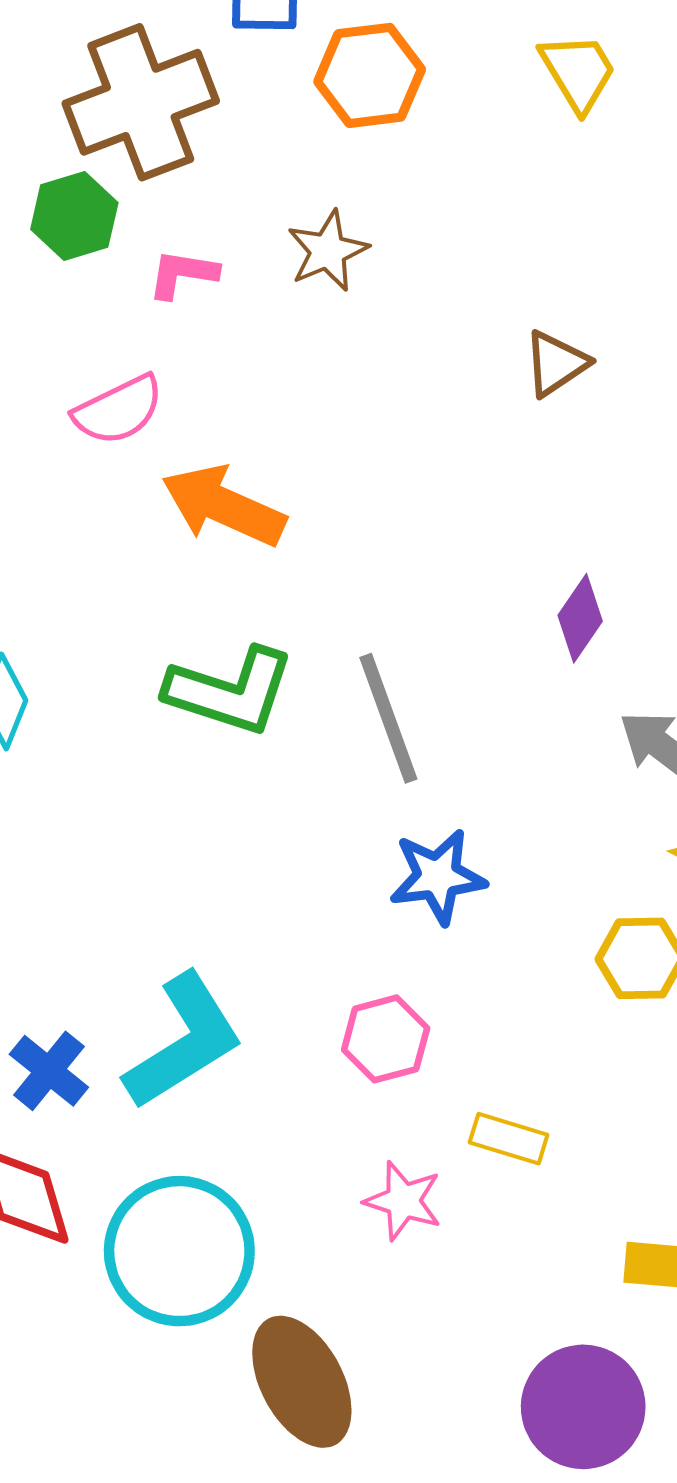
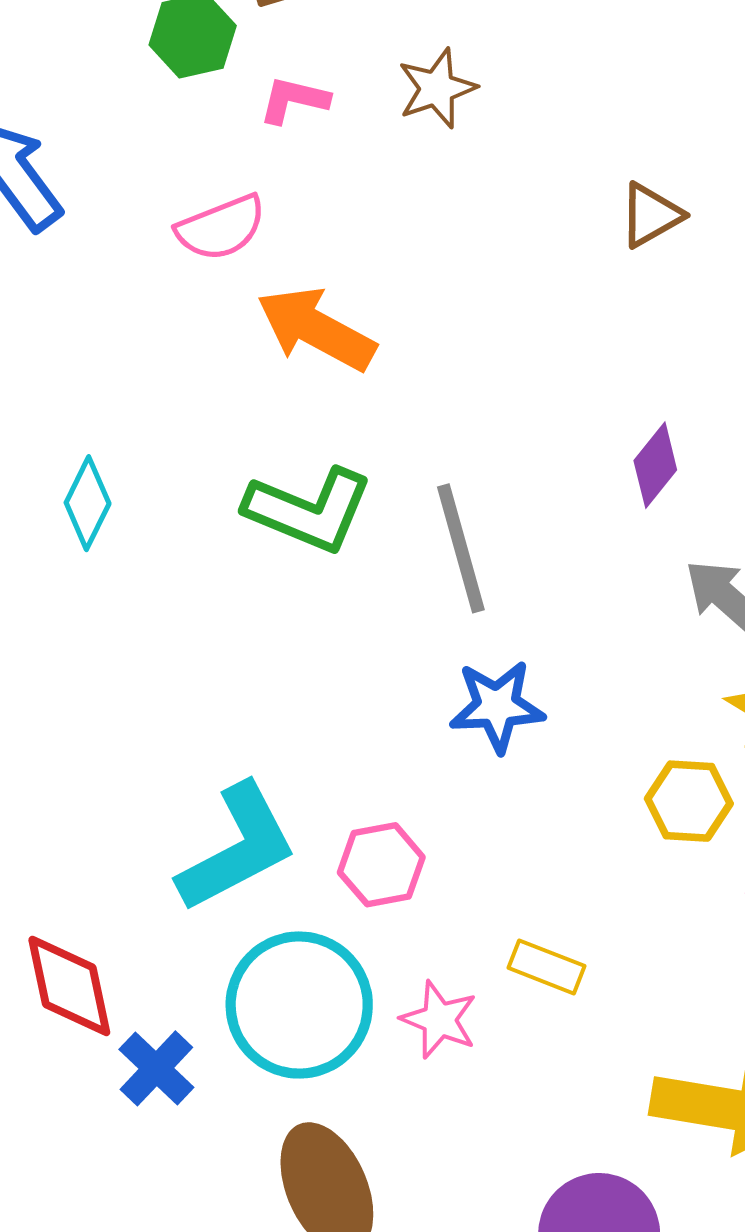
pink hexagon: (386, 1039) -> (381, 865), moved
blue cross: (49, 1071) -> (156, 1068), moved
cyan circle: (179, 1251) -> (299, 1005), moved

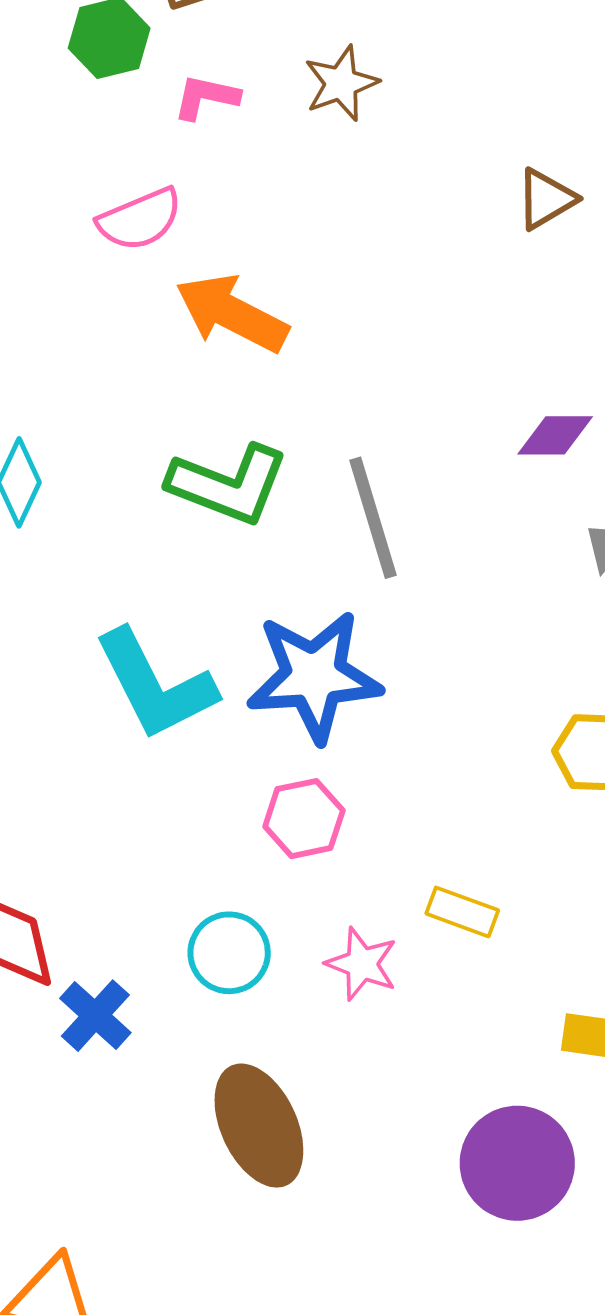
purple diamond: (655, 465) -> (555, 435), turned 52
blue star: (497, 706) -> (314, 676), moved, size x1.5
cyan L-shape: (237, 848) -> (155, 685), moved, turned 92
cyan circle: (299, 1005) -> (229, 953), size x0.6

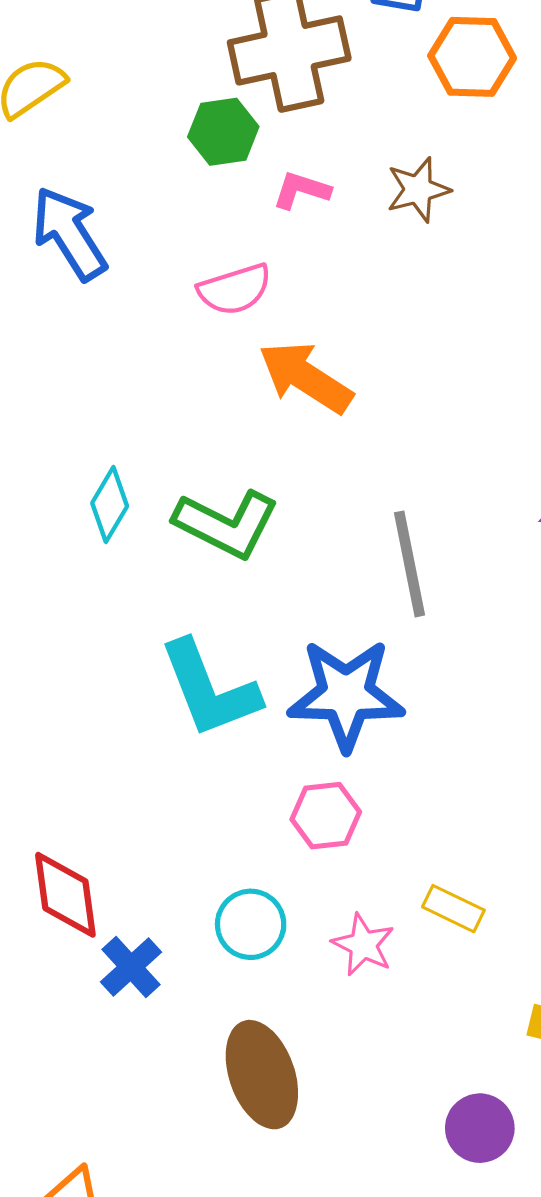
green L-shape: (228, 485) -> (226, 524), moved
purple circle: (517, 1163) -> (480, 1128), size x0.7

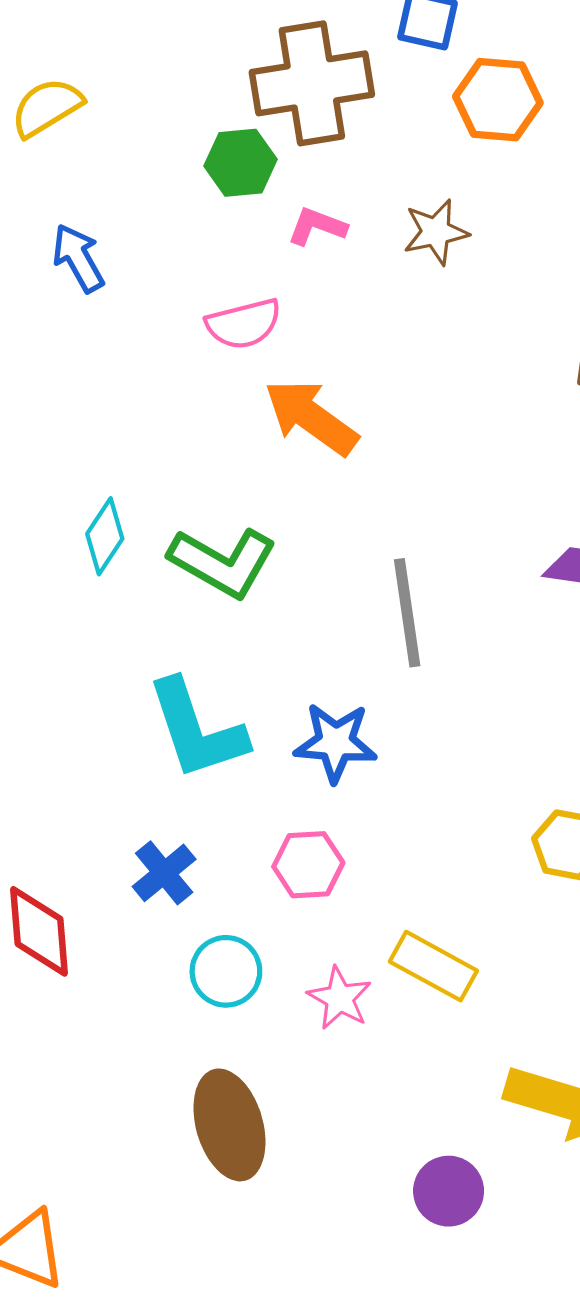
blue arrow: (69, 233) -> (78, 258), size x0.7
blue star: (346, 695) -> (336, 742), size x0.7
yellow rectangle: (453, 909) -> (433, 966), size x1.4
blue cross: (131, 967) -> (164, 873), moved

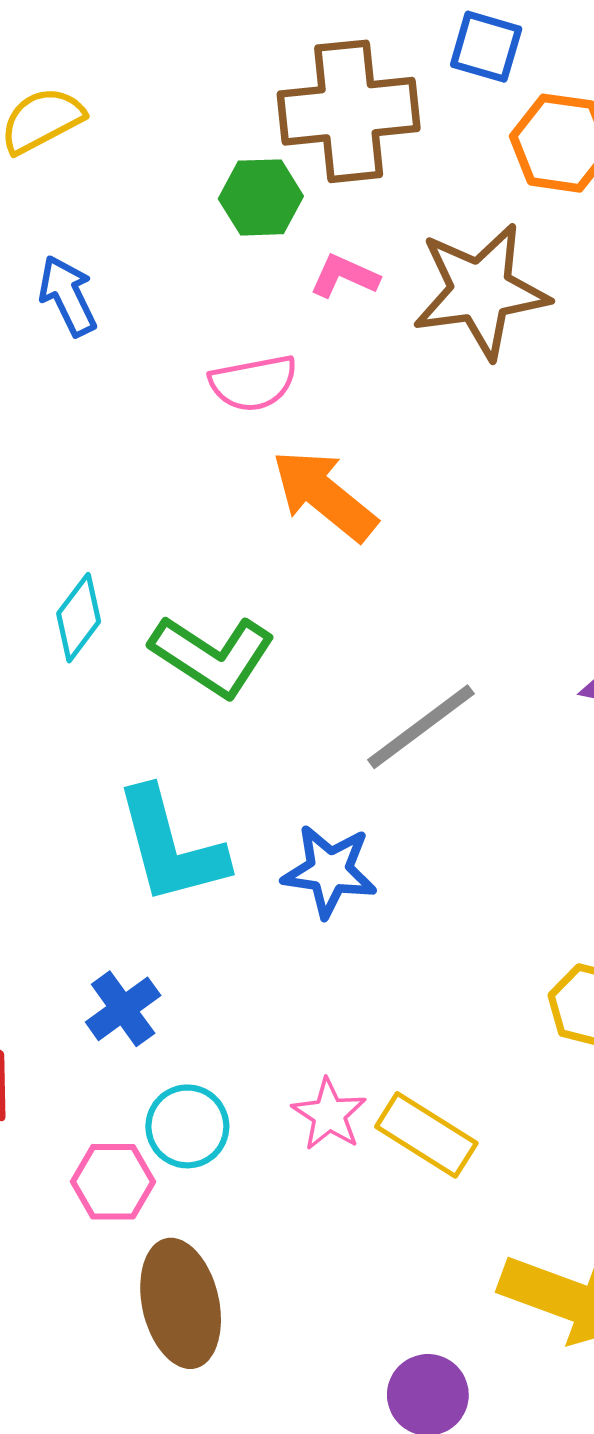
brown star: (436, 232) -> (481, 291), size x1.8
gray line: (407, 613) -> (421, 727), turned 58
pink hexagon: (308, 865) -> (113, 1182), moved
pink star: (340, 998) -> (329, 1114), moved

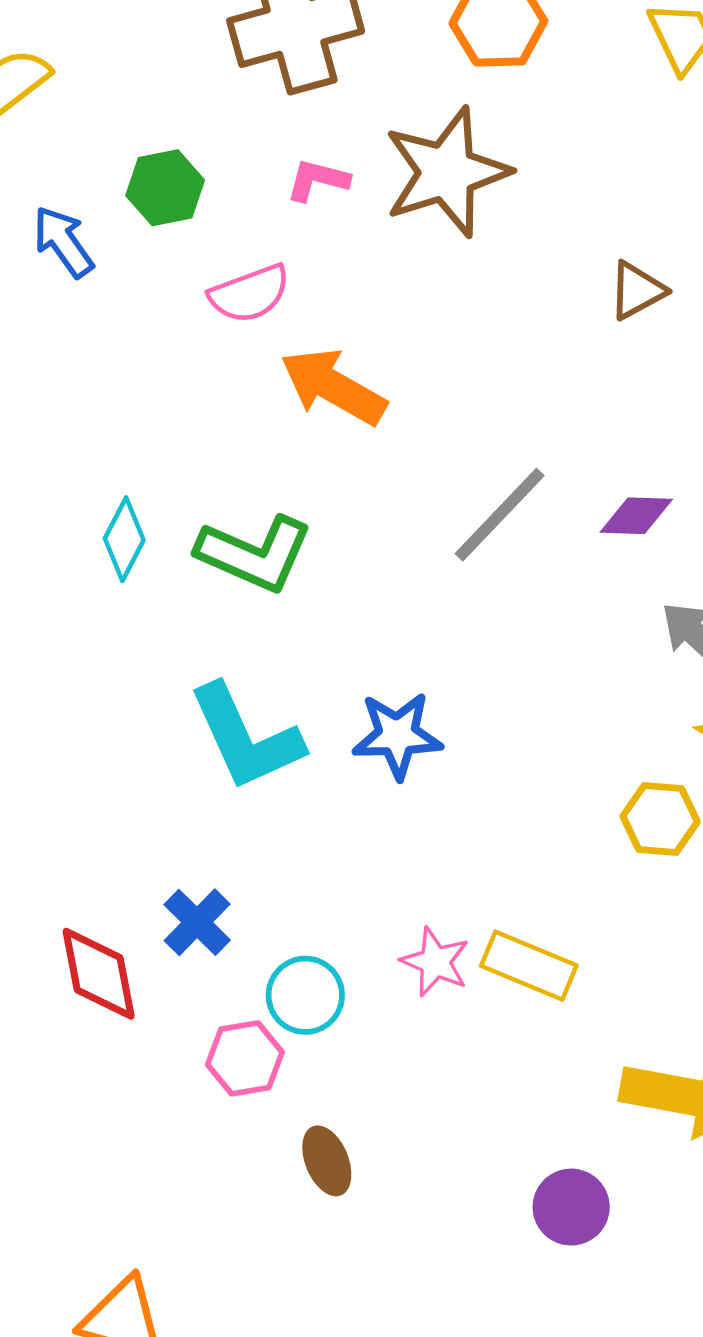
green hexagon: (261, 197) -> (165, 188), moved
gray line: (421, 727) -> (500, 515), moved
blue cross: (123, 1009) -> (197, 922), moved
brown ellipse: (181, 1303) -> (327, 1161), size x0.6

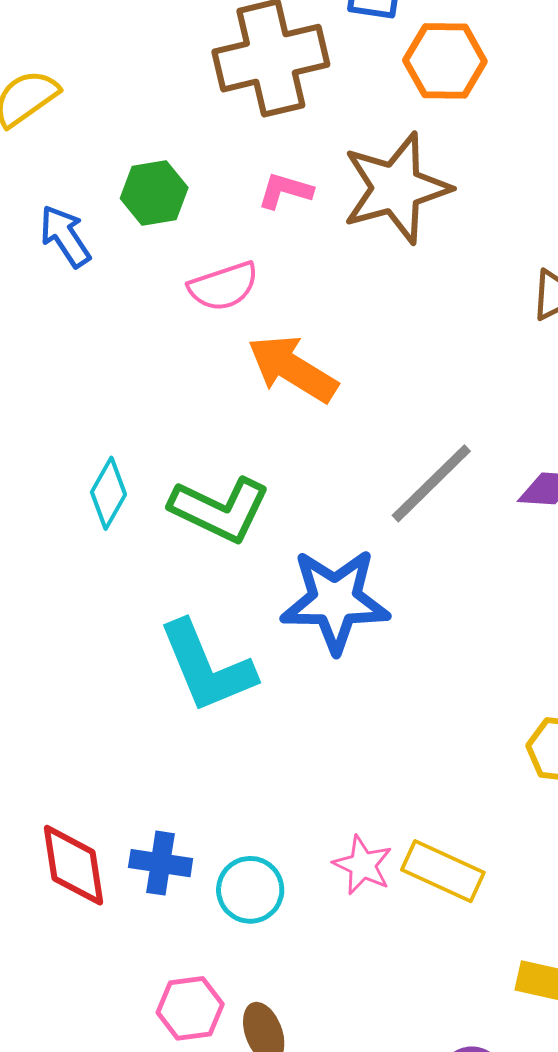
blue star: (397, 735) -> (335, 601), moved, size x1.4
blue cross: (197, 922) -> (161, 863), moved, turned -38
pink hexagon: (245, 1058) -> (190, 1008), moved

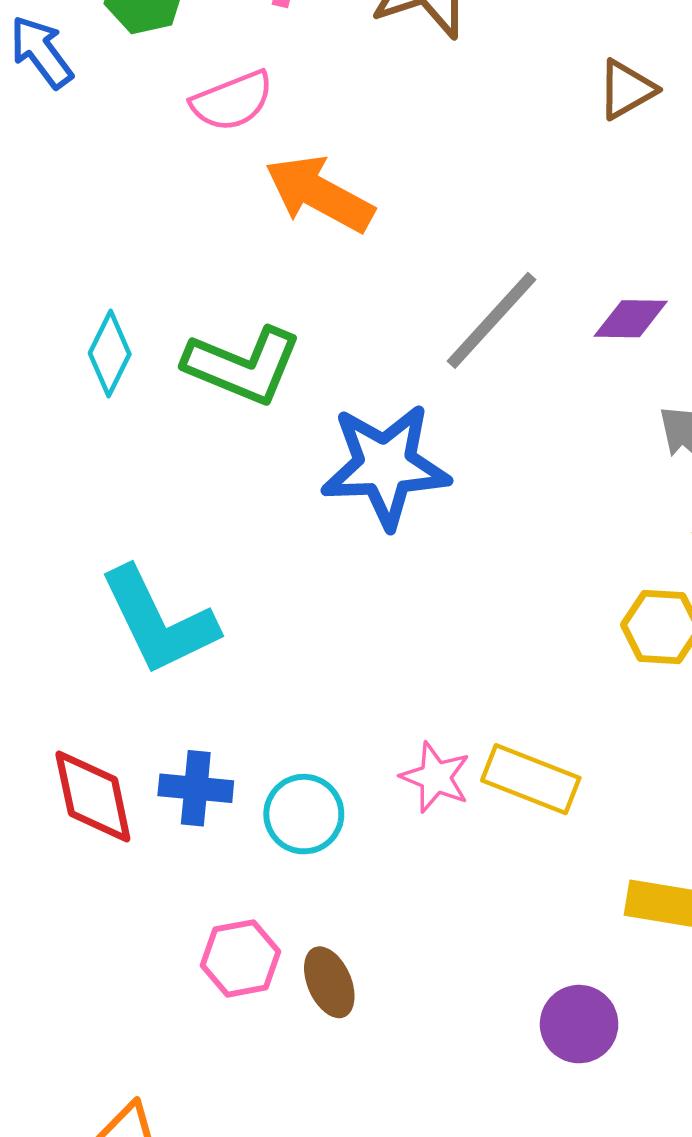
cyan L-shape: (207, 667) -> (159, 621), moved

